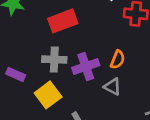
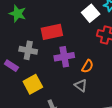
gray cross: (54, 60) -> (28, 50), moved
purple cross: (86, 66) -> (64, 57), moved

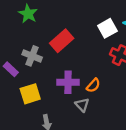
red rectangle: (52, 32) -> (62, 41), turned -40
purple cross: (64, 57) -> (68, 82), moved

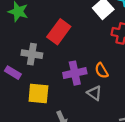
orange semicircle: (93, 85) -> (102, 71), turned 120
yellow square: (30, 94) -> (38, 93), turned 35

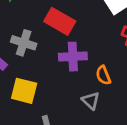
red rectangle: (59, 32) -> (60, 21), turned 75
purple cross: (75, 73) -> (73, 57), moved

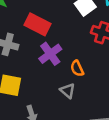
purple cross: (73, 57) -> (50, 54), turned -30

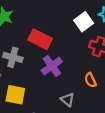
orange semicircle: (77, 68) -> (90, 80), moved

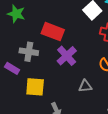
gray triangle: (68, 100) -> (85, 86), turned -40

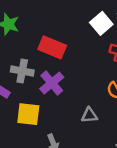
purple cross: (67, 56) -> (52, 83), moved

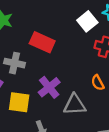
purple cross: (52, 83) -> (49, 87), moved
gray triangle: (89, 115) -> (75, 105), size x1.5

